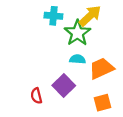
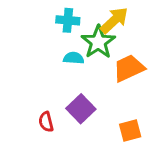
cyan semicircle: (77, 59) -> (74, 58), moved
orange trapezoid: (101, 68) -> (129, 68), moved

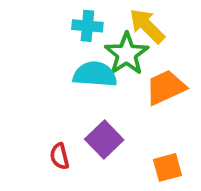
yellow arrow: (114, 20) -> (147, 26), turned -92
cyan semicircle: (74, 58) -> (95, 74), size x1.6

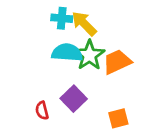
yellow arrow: (147, 26) -> (84, 24), moved
green star: (127, 54) -> (89, 55), moved

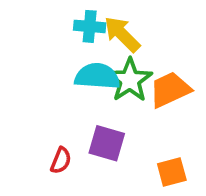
purple square: (74, 99) -> (107, 143), turned -30
red semicircle: (42, 110) -> (61, 160), turned -144

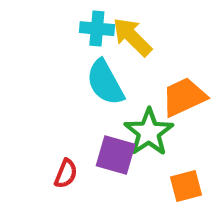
cyan semicircle: (97, 76) -> (105, 82), turned -123
green star: (130, 80) -> (149, 132), moved

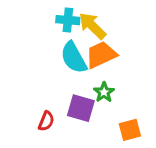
orange trapezoid: (184, 97) -> (101, 55), moved
green star: (149, 132) -> (104, 92), size x0.6

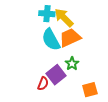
purple square: (81, 108) -> (56, 75), turned 36
red semicircle: (46, 121) -> (43, 84), moved

